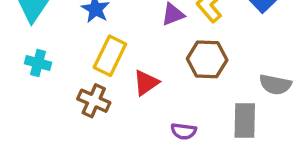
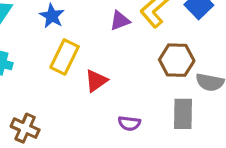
brown hexagon: (207, 59) -> (177, 60), moved
brown cross: (94, 101) -> (25, 128), moved

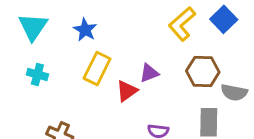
purple triangle: (120, 21) -> (149, 73), moved

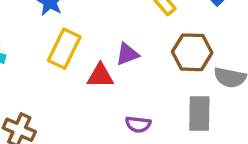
red triangle: (127, 91) -> (100, 76), turned 35

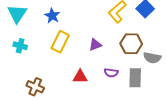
red triangle: (100, 76) -> (80, 77), moved
purple semicircle: (138, 124) -> (111, 73), moved

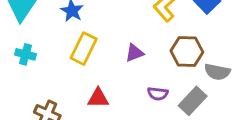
red triangle: (80, 77) -> (98, 98), moved
gray rectangle: (135, 78) -> (193, 101), turned 42

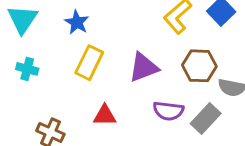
purple triangle: (134, 53) -> (144, 67), size x1.5
purple semicircle: (158, 94) -> (168, 111), size x1.4

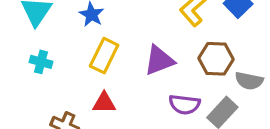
red triangle: (105, 115) -> (104, 103), moved

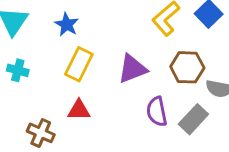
purple semicircle: (184, 104) -> (157, 112), turned 72

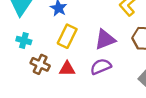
purple semicircle: (157, 112) -> (101, 67), moved, turned 78
brown cross: (41, 133) -> (40, 64), moved

